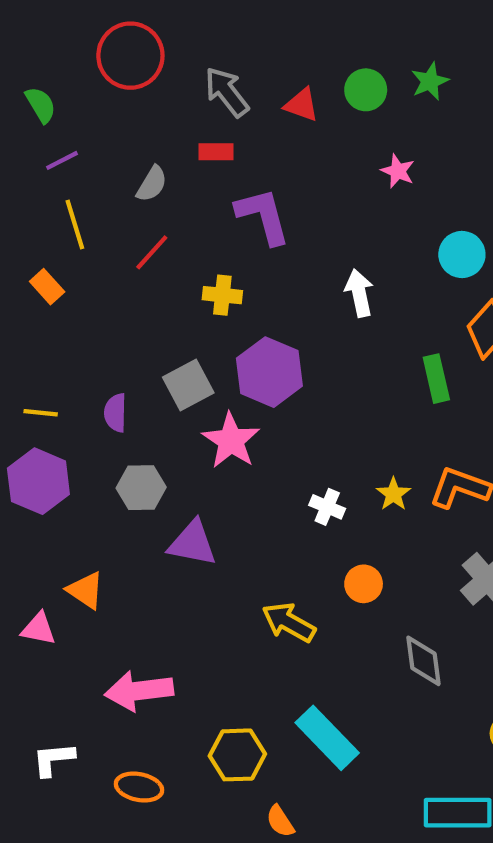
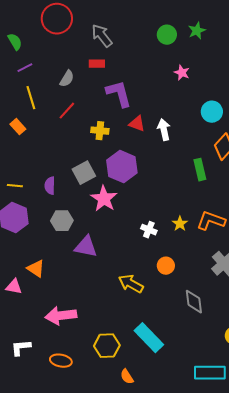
red triangle: (302, 105) -> (137, 124), moved

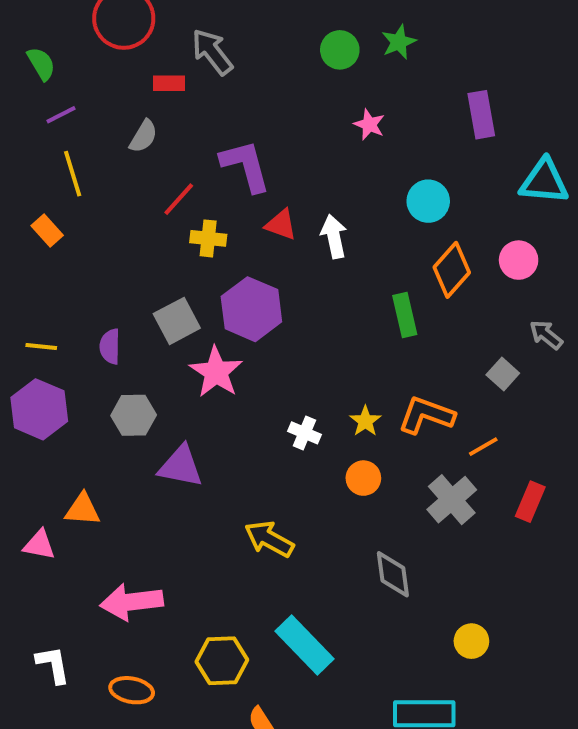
red rectangle: (97, 64) -> (169, 83), moved
red line: (67, 111) -> (179, 199), moved
orange circle: (166, 266) -> (363, 478), moved
orange triangle: (36, 269) -> (83, 509), turned -30
white L-shape: (21, 348) -> (53, 665), turned 85

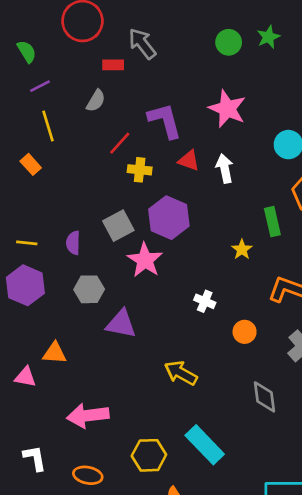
pink star: (369, 125) -> (227, 109), moved, size x1.8
yellow star: (365, 421) -> (242, 249), moved

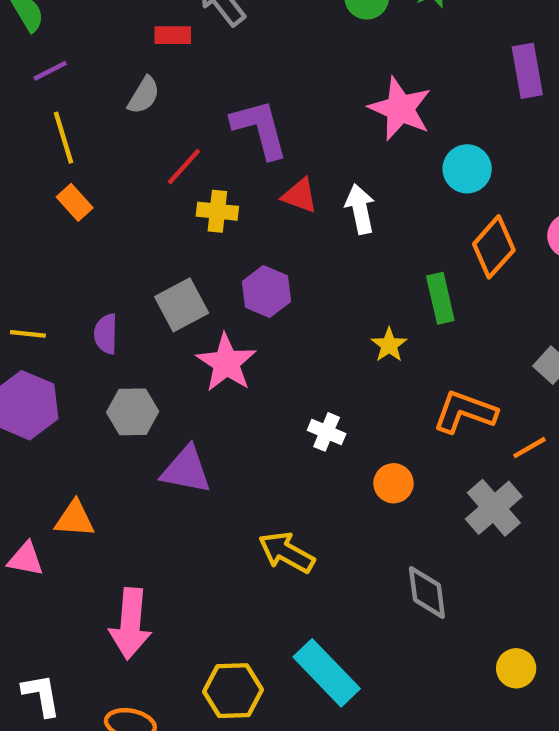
pink star: (227, 109) -> (400, 109), moved
orange rectangle: (31, 164) -> (75, 202), moved
purple hexagon: (169, 218) -> (266, 291), size x0.7
pink arrow: (88, 416) -> (130, 624), turned -78

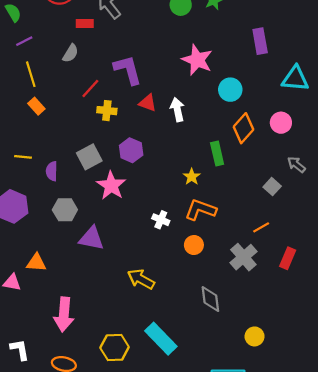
yellow line: (28, 334) -> (23, 157), moved
orange L-shape: (465, 412) -> (201, 210), moved

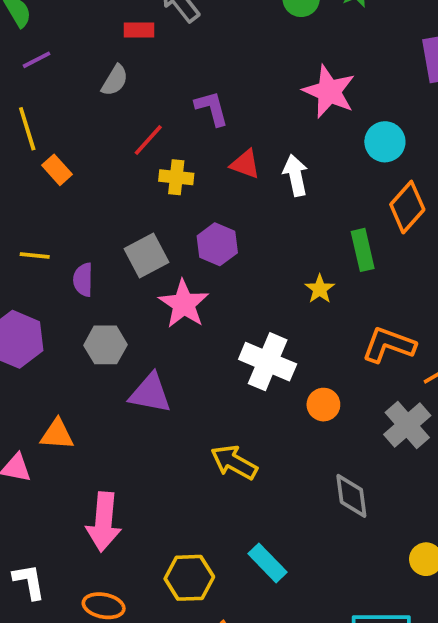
purple L-shape: (128, 70) -> (212, 108), size x0.7
yellow line: (31, 74) -> (27, 129), moved
orange L-shape: (201, 210) -> (389, 345), moved
white cross: (161, 220) -> (268, 362), size x1.8
cyan rectangle: (161, 339) -> (268, 563), size x0.7

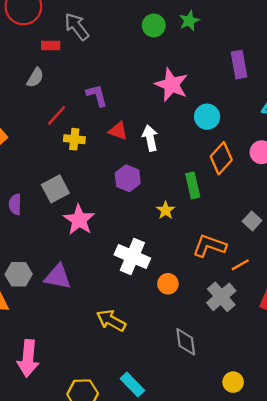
purple hexagon: (217, 244) -> (128, 178), moved
gray hexagon: (105, 345) -> (19, 274), moved

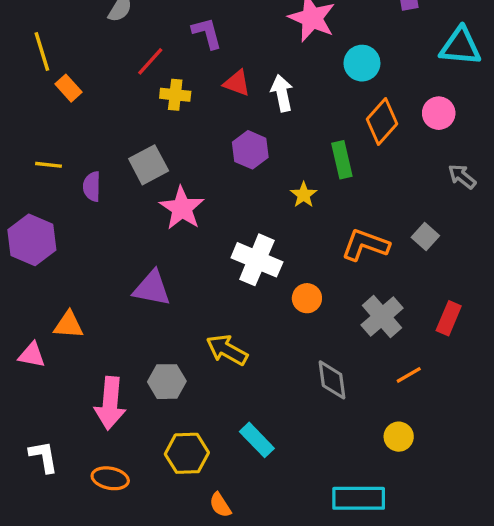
gray square: (252, 221) -> (425, 237), moved
orange line: (240, 265) -> (409, 375), moved
gray hexagon: (19, 274) -> (167, 382), moved

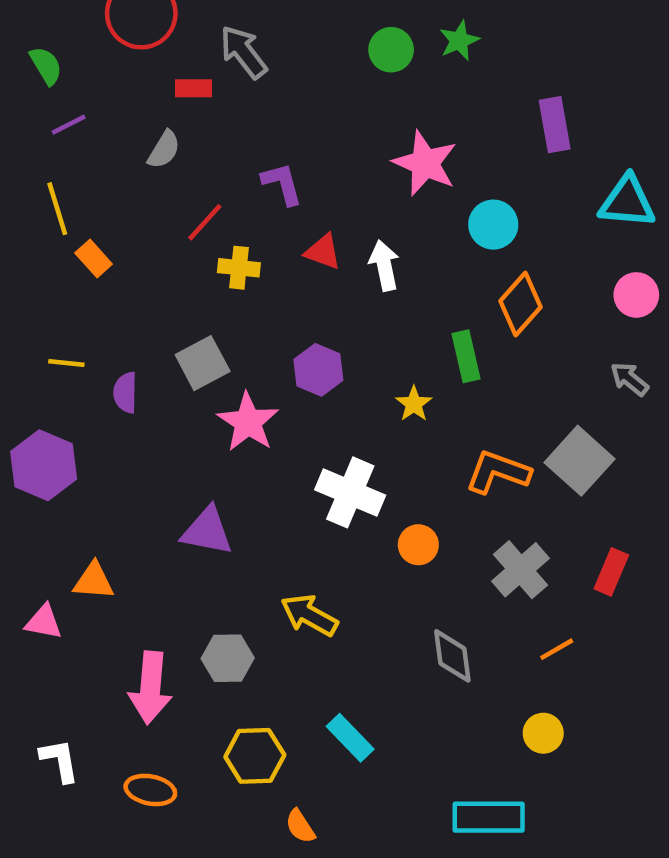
pink circle: (439, 113) -> (636, 295), moved
purple hexagon: (250, 150) -> (318, 370), moved
gray square: (425, 237) -> (580, 461), size x1.8

